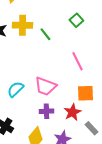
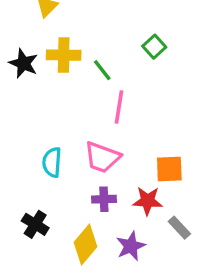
pink line: (77, 61) -> (119, 107), moved, turned 36
cyan semicircle: (15, 89) -> (52, 162), turned -42
red star: (72, 112) -> (148, 201), turned 30

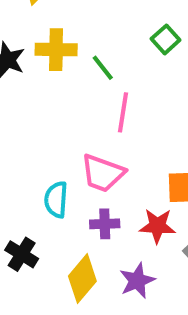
cyan semicircle: (52, 162) -> (56, 200), moved

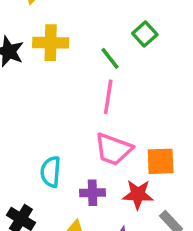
green line: (103, 68) -> (110, 58), moved
pink trapezoid: (103, 173) -> (113, 149), moved

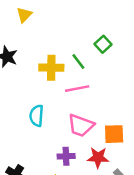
yellow cross: (51, 43) -> (51, 68), moved
pink line: (108, 97) -> (77, 89), turned 70
cyan semicircle: (51, 172) -> (37, 116), moved

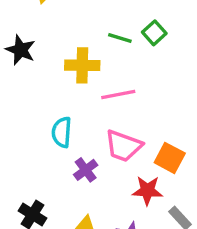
green line: (78, 62) -> (120, 38), moved, turned -35
orange square: (114, 134) -> (170, 158), turned 30
purple cross: (66, 156) -> (86, 170), moved, turned -35

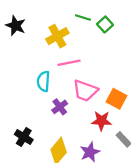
green square: (154, 33) -> (105, 24), moved
yellow cross: (82, 65) -> (57, 36), turned -30
pink line: (118, 94) -> (69, 63), moved

